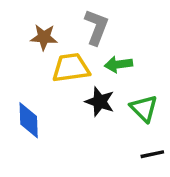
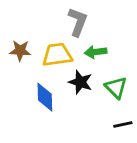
brown star: (44, 37) -> (20, 51), moved
blue diamond: (29, 120) -> (45, 97), moved

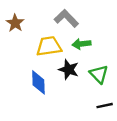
gray L-shape: (78, 22) -> (66, 18), turned -65
brown star: (20, 51) -> (15, 23), moved, turned 30

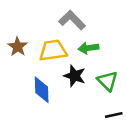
brown star: (15, 23) -> (18, 47), moved

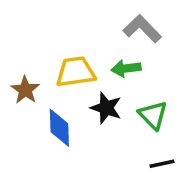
gray L-shape: (72, 20) -> (142, 29), moved
brown star: (18, 47) -> (25, 90), moved

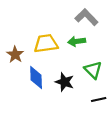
black star: (106, 108) -> (65, 82), moved

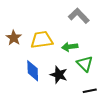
green arrow: (77, 41) -> (70, 47), moved
brown star: (15, 55) -> (14, 38), moved

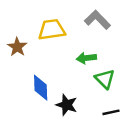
yellow trapezoid: (42, 40) -> (52, 30), moved
black star: (59, 75) -> (67, 105), moved

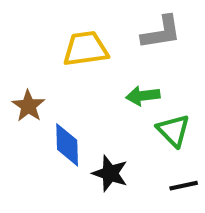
gray L-shape: (97, 20) -> (161, 32), turned 125
brown star: (17, 47) -> (28, 106), moved

